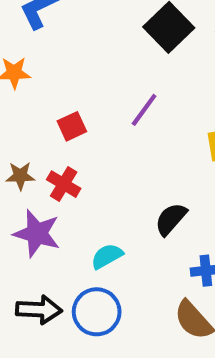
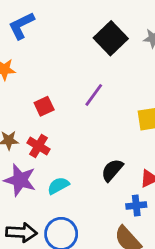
cyan semicircle: (107, 256) -> (58, 186), moved

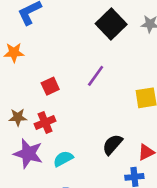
red cross: (38, 146) -> (45, 122), turned 36

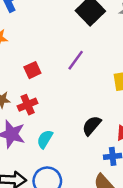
cyan semicircle: (63, 159) -> (45, 139), turned -30

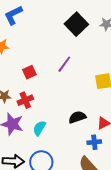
black semicircle: (92, 126) -> (77, 117), turned 30

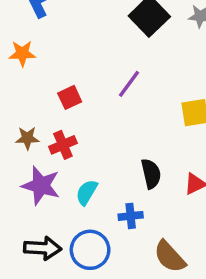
black semicircle: (77, 117) -> (151, 174), turned 96
blue cross: (94, 142) -> (131, 216), moved

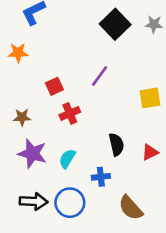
red cross: (63, 145) -> (70, 113), moved

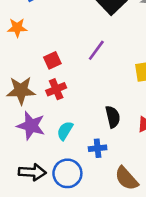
red cross: (70, 113) -> (56, 89), moved
brown star: (22, 117) -> (21, 90), size x1.6

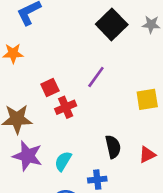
red cross: (56, 89) -> (66, 107), moved

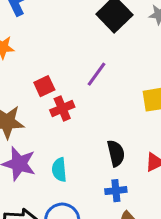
cyan semicircle: (63, 161) -> (59, 170), turned -36
blue cross: (97, 180) -> (116, 191), moved

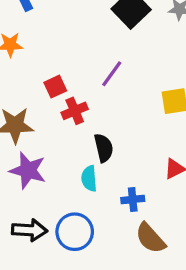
black semicircle: (116, 153) -> (104, 148), moved
cyan semicircle: (59, 170) -> (89, 179), moved

